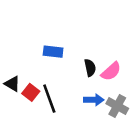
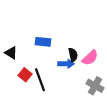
black triangle: (12, 84) -> (11, 53), moved
blue arrow: (94, 100) -> (66, 64), moved

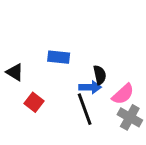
pink semicircle: (90, 58) -> (123, 94), moved
black line: (40, 80) -> (85, 109), moved

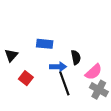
black triangle: (15, 72) -> (11, 55), turned 40
blue arrow: (90, 87) -> (58, 67), moved

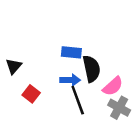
blue rectangle: (45, 44) -> (71, 52), moved
black semicircle: (76, 57) -> (91, 69), size x1.5

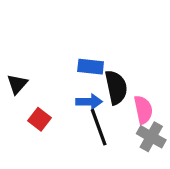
pink semicircle: (113, 86) -> (143, 110), turned -60

